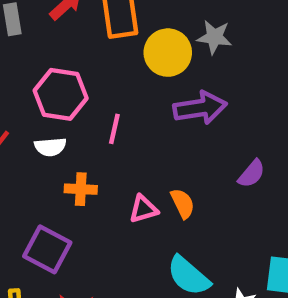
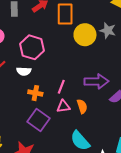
purple arrow: (200, 108) -> (97, 81), moved
pink line: (114, 129) -> (61, 87), moved
purple square: (47, 249) -> (39, 120), moved

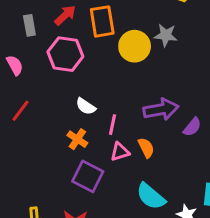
pink hexagon: (32, 47) -> (65, 54), moved
white semicircle: (24, 71) -> (86, 106), moved, turned 40
orange cross: (35, 93) -> (77, 139), turned 32

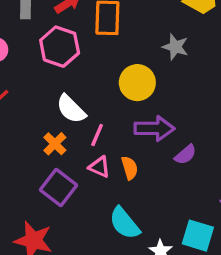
yellow circle: (135, 46) -> (137, 83), moved
white semicircle: (86, 106) -> (71, 109), size x1.4
pink triangle: (120, 152) -> (99, 167), turned 30

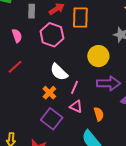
orange semicircle: (130, 168) -> (99, 114), moved

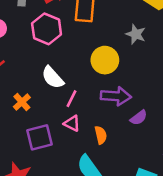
orange cross: (49, 93) -> (22, 102), moved
purple square: (52, 119) -> (39, 137), turned 35

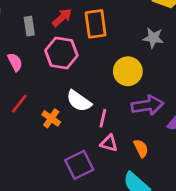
orange cross: (22, 102) -> (51, 118), moved

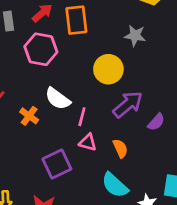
purple arrow: (147, 105) -> (128, 104), turned -32

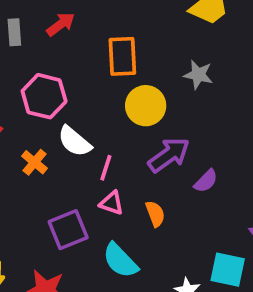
orange rectangle: (76, 20) -> (122, 56), moved
gray star: (135, 36) -> (198, 75), moved
pink hexagon: (41, 49) -> (44, 96), moved
cyan semicircle: (115, 185) -> (120, 261), moved

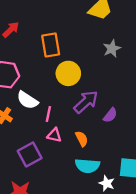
gray star: (198, 75) -> (112, 49), moved, turned -30
cyan semicircle: (120, 261) -> (87, 166), moved, turned -35

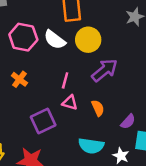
white semicircle: (27, 100) -> (55, 40), moved
purple semicircle: (110, 115) -> (128, 122), moved
cyan semicircle: (87, 166) -> (91, 146), moved

